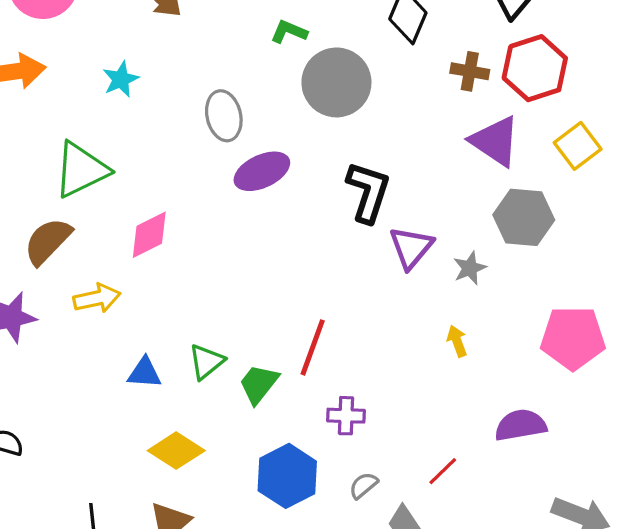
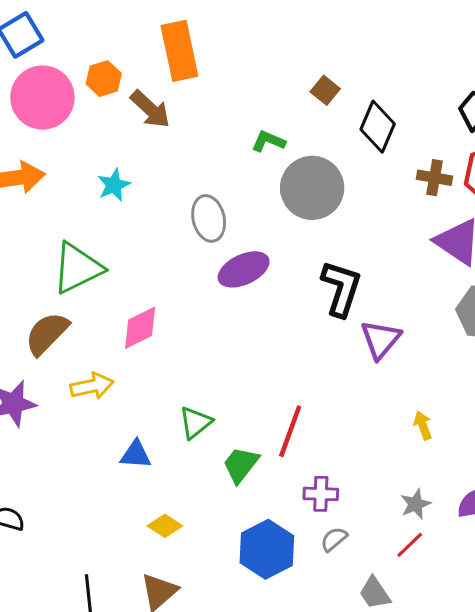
gray star: (470, 268) -> (416, 504), moved
green triangle: (206, 362) -> (195, 422), moved
yellow diamond: (176, 451) -> (165, 526), size x0.7
gray semicircle: (363, 485) -> (334, 539), moved

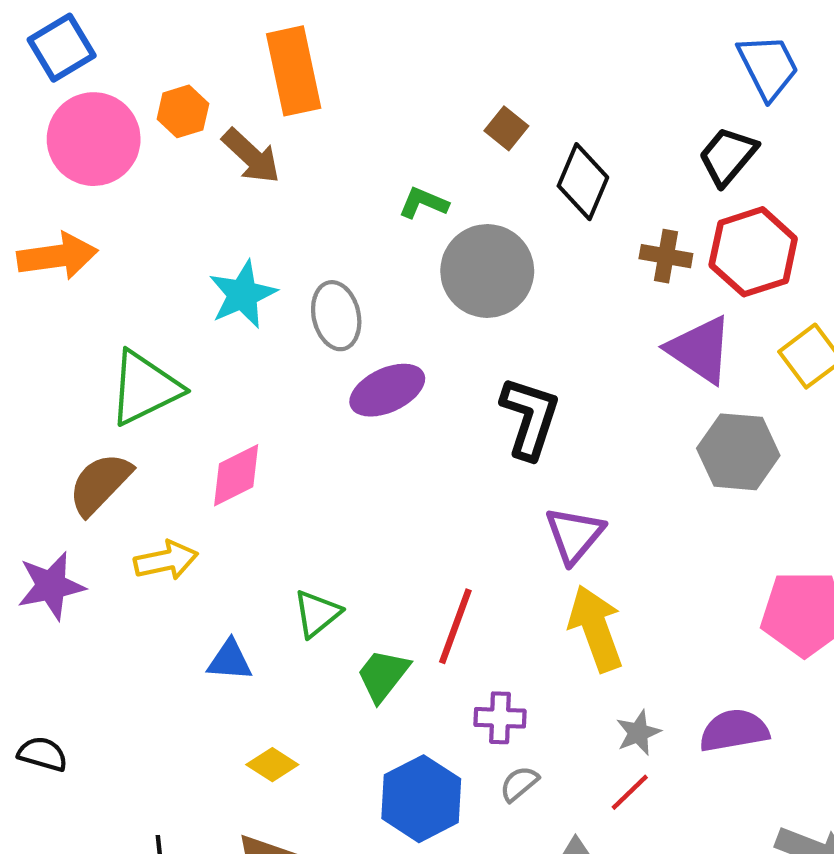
cyan star: (114, 185) -> (243, 294), moved, size x1.4
purple triangle: (381, 339) -> (574, 535), moved
yellow arrow: (423, 425) -> (596, 628), moved, size x2.0

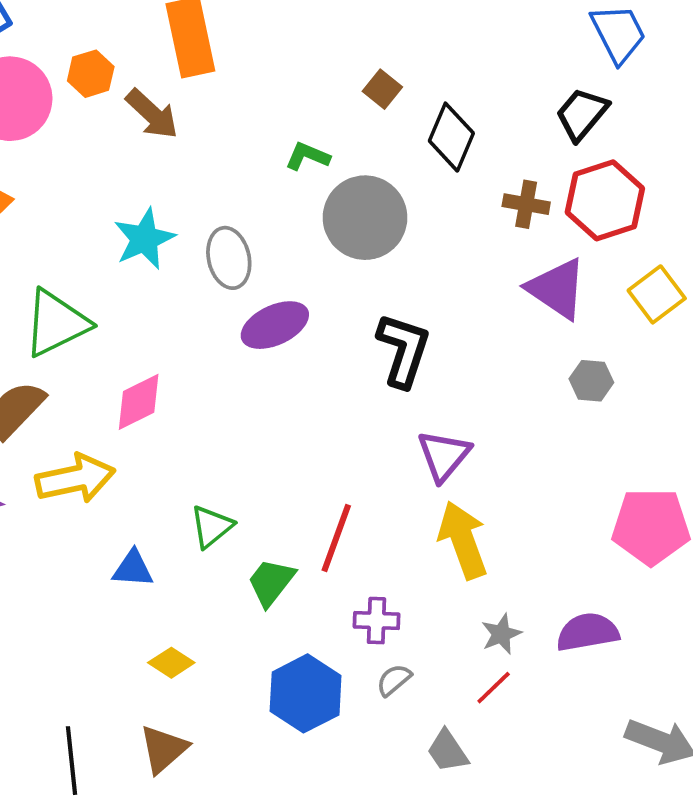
gray hexagon: (738, 452) -> (591, 381), size x0.6
yellow arrow: (166, 560) -> (75, 479), size x1.4

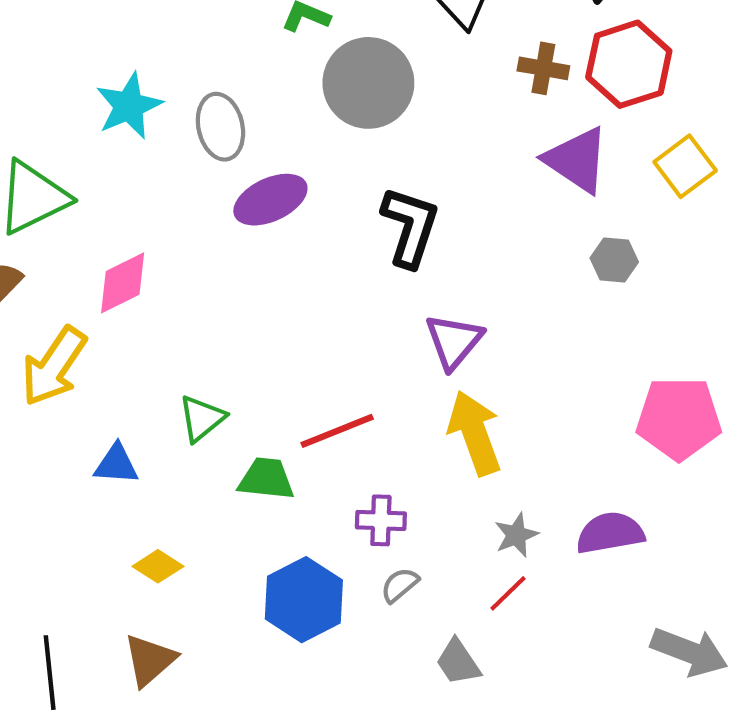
yellow arrow: (75, 479) -> (54, 366), turned 136
red line: (336, 538) -> (337, 431), turned 48
green trapezoid: (271, 582) -> (266, 479), turned 58

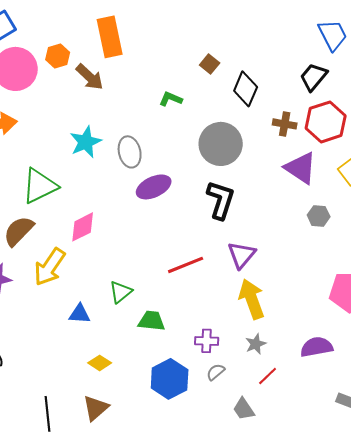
gray circle: (368, 83) -> (221, 144), moved
red line: (337, 431) -> (186, 265), moved
gray star: (516, 535) -> (256, 344), moved

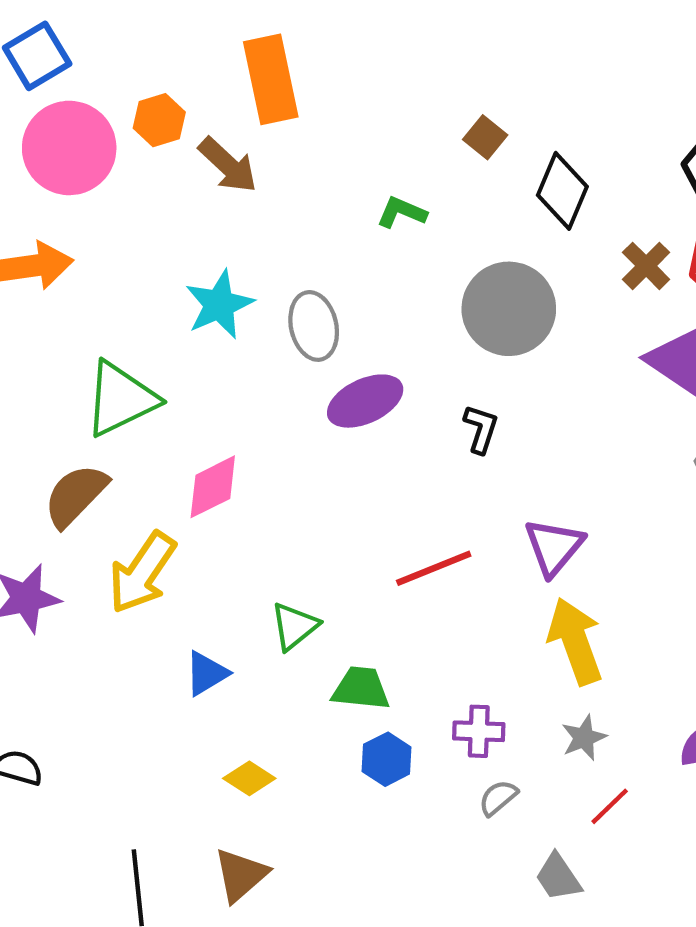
brown cross: (285, 124) -> (646, 266), turned 35
black L-shape: (221, 200) -> (481, 429), moved, size x0.6
blue triangle: (80, 314) -> (206, 673), turned -35
blue hexagon: (170, 379) -> (387, 759), moved, size x0.6

